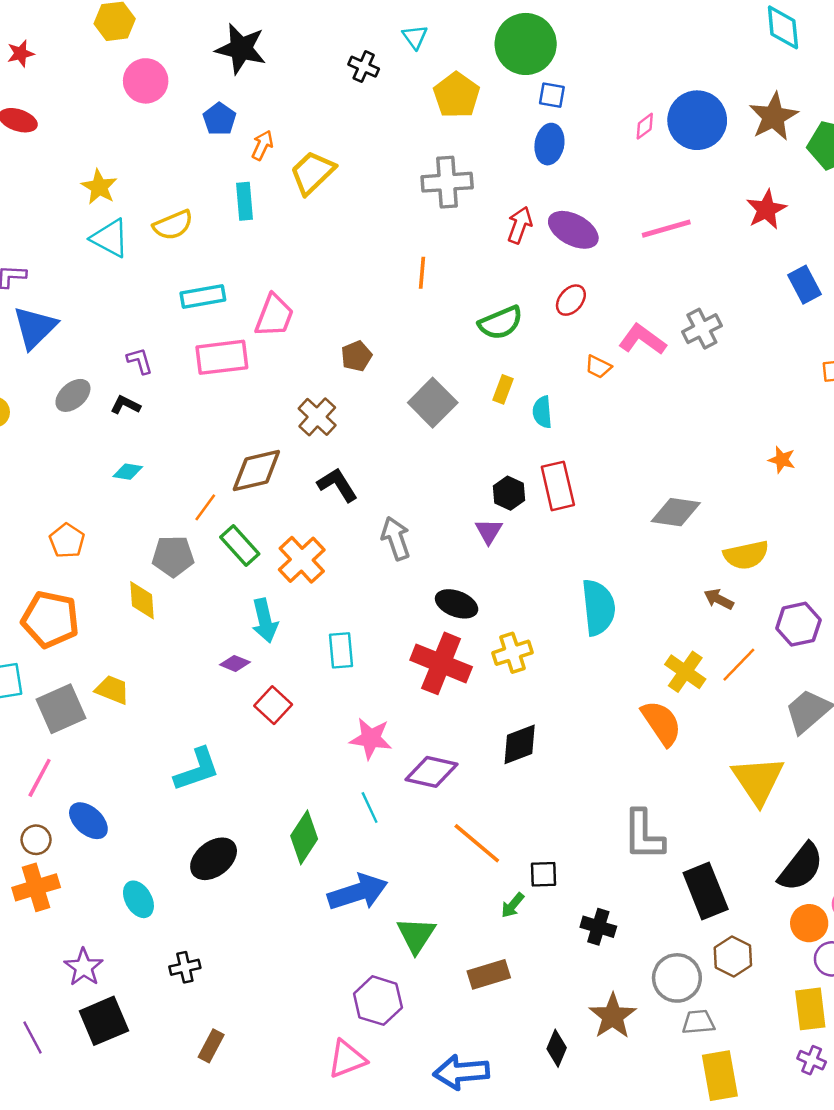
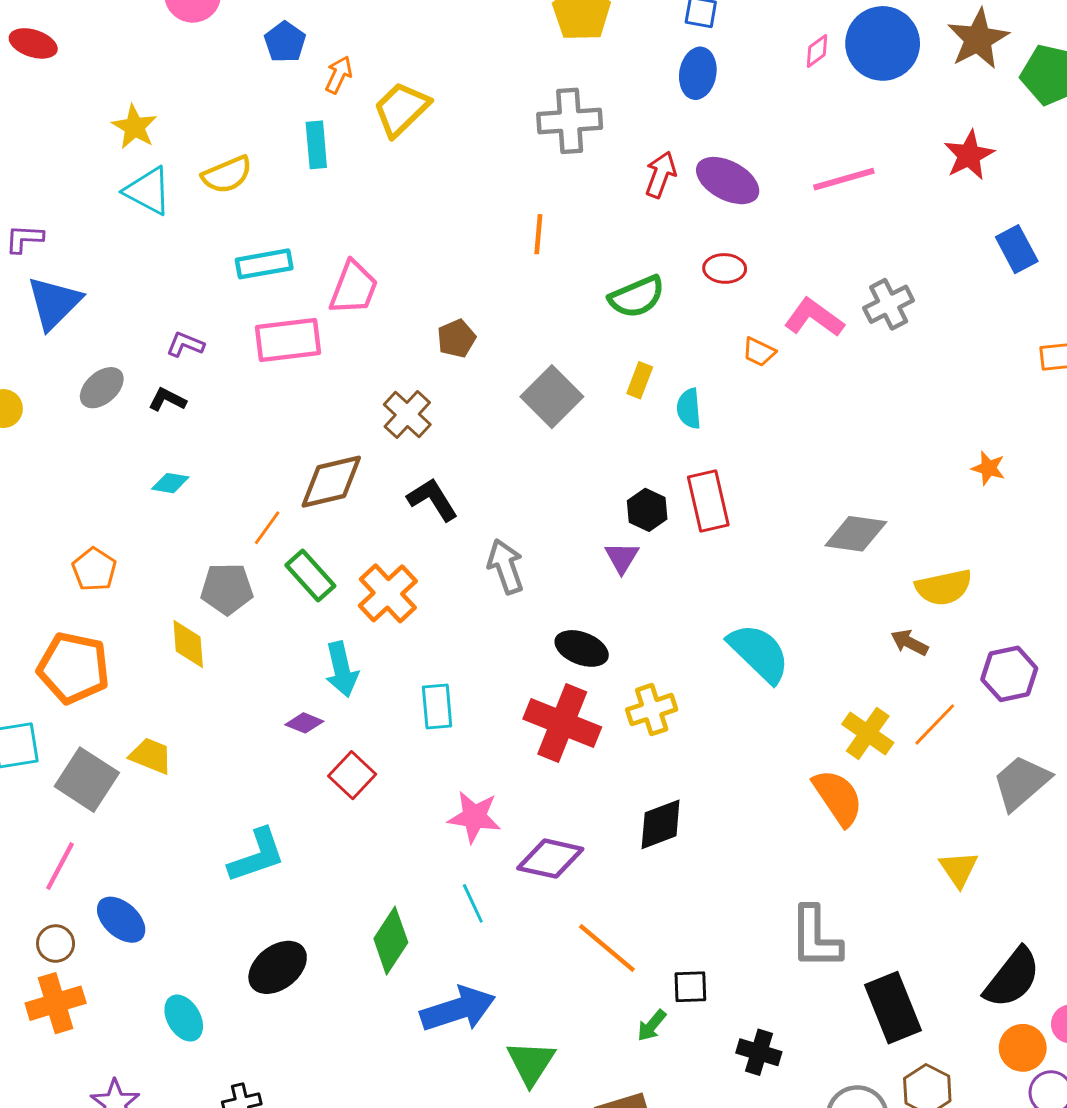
red ellipse: (571, 300) -> (725, 268), turned 52
purple L-shape: (140, 361) -> (185, 344), turned -52
cyan semicircle: (598, 607) -> (759, 653), turned -40
gray square: (61, 709) -> (87, 780), turned -33
yellow triangle: (758, 780) -> (959, 869), size x0.6

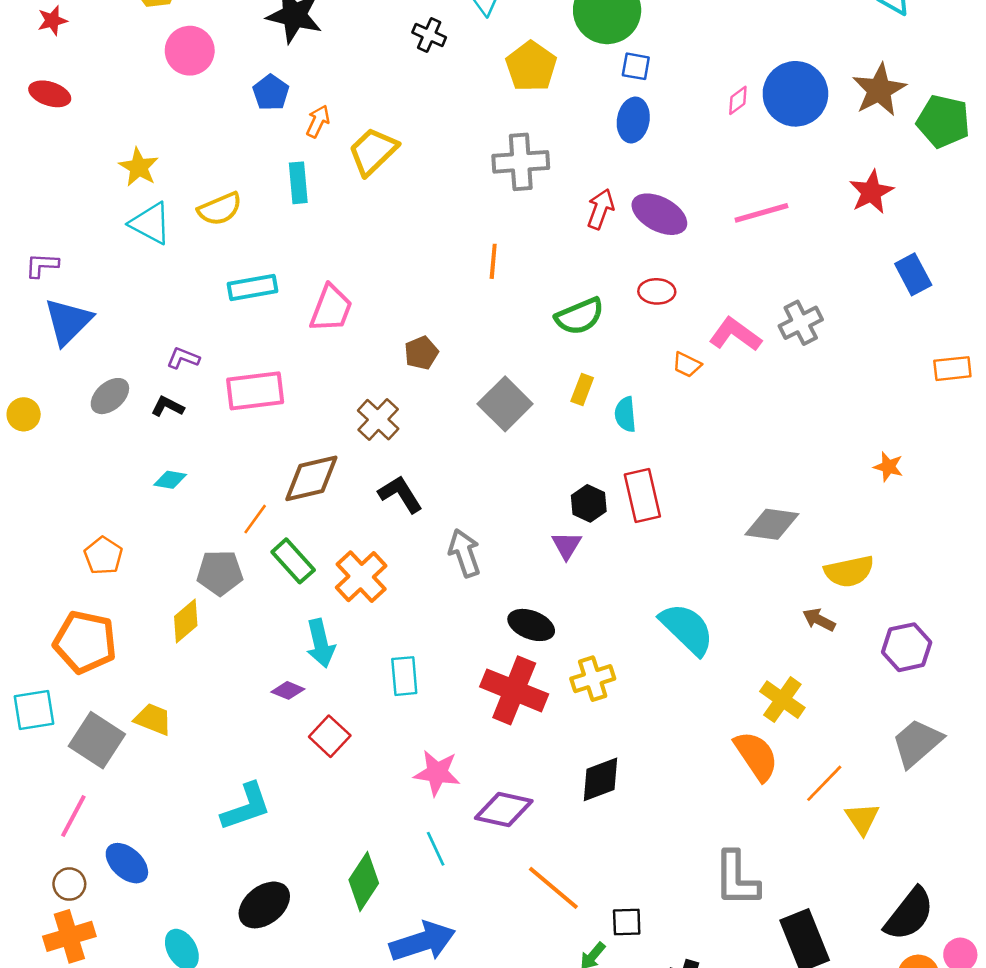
pink rectangle: (288, 340) -> (255, 391), moved
yellow diamond: (188, 644) -> (186, 621), turned 54
orange line: (935, 724) -> (824, 783), moved

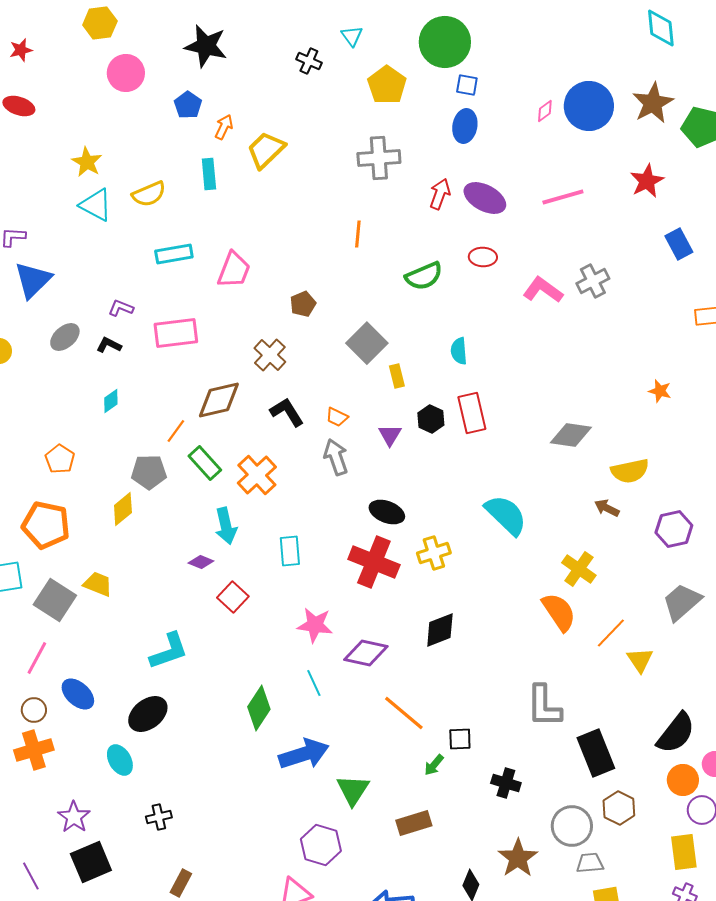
orange trapezoid: (687, 365) -> (337, 417), moved
yellow rectangle: (582, 390) -> (397, 376), moved, turned -35
cyan diamond: (170, 480) -> (111, 401), turned -45
purple triangle: (567, 545) -> (390, 435), moved
black ellipse: (264, 905) -> (148, 714), moved

